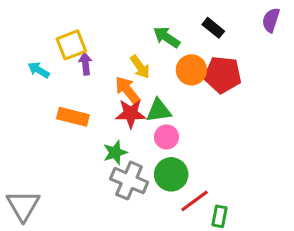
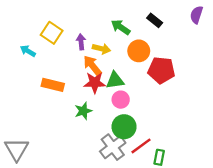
yellow square: (71, 45) -> (52, 33), turned -35
purple arrow: (85, 64) -> (81, 42), moved
yellow arrow: (140, 67) -> (101, 49), turned -42
red pentagon: (223, 75) -> (161, 70), moved
gray cross: (129, 181) -> (113, 147), moved, turned 30

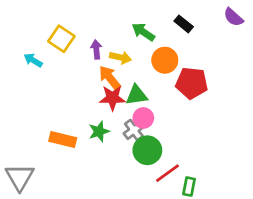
purple semicircle: (196, 15) -> (233, 17), turned -66
orange rectangle: (53, 85) -> (63, 139), moved
gray cross: (113, 147) -> (134, 130), moved, size x0.7

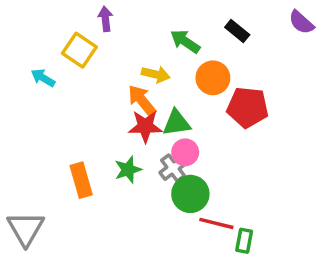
purple arrow: (96, 49) -> (105, 19), moved
orange rectangle: (63, 139) -> (81, 180), turned 60
red line: (167, 173) -> (216, 223), turned 50

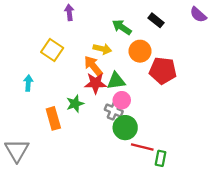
yellow square: (79, 50) -> (52, 50), moved
cyan arrow: (43, 78) -> (28, 83), moved, turned 63
gray cross: (173, 168) -> (114, 110), turned -30
green star: (128, 170) -> (75, 104), moved

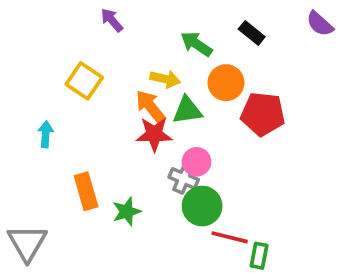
purple arrow: (69, 12) -> (112, 20), turned -35
green triangle: (116, 81) -> (187, 110), moved
green star: (75, 104) -> (127, 212), moved

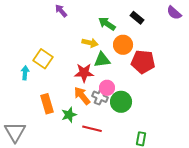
yellow square: (84, 81) -> (43, 59), moved
orange arrow: (150, 107) -> (82, 96), moved
green circle: (202, 206) -> (121, 102), moved
red line: (230, 237) -> (92, 129), moved

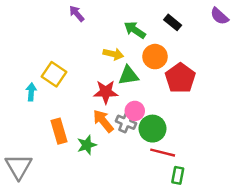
red pentagon: (143, 62) -> (180, 78), turned 30
red line: (92, 129) -> (163, 153), moved

